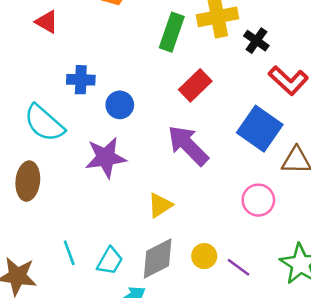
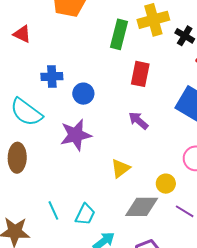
red rectangle: (195, 85) -> (140, 74), turned -30
purple arrow: (188, 145) -> (138, 121), size x0.6
yellow circle: (204, 256) -> (166, 184), moved
gray diamond: (158, 258) -> (142, 207), moved, turned 32

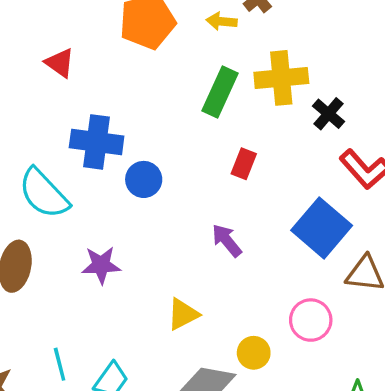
red rectangle: (140, 74) -> (244, 164), size x0.7
blue cross: (52, 76) -> (97, 142), size x1.4
purple star: (76, 135) -> (101, 265), moved, size x0.7

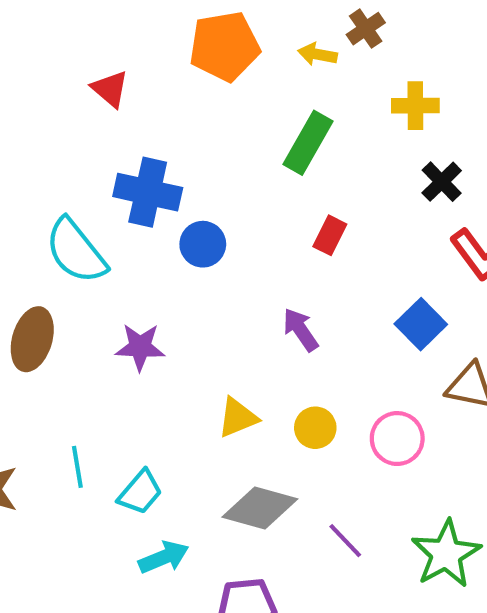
yellow cross: (281, 78) -> (415, 106), moved, size x0.7
blue square: (322, 228) -> (421, 324), size x0.7
yellow circle: (254, 353) -> (315, 428), moved

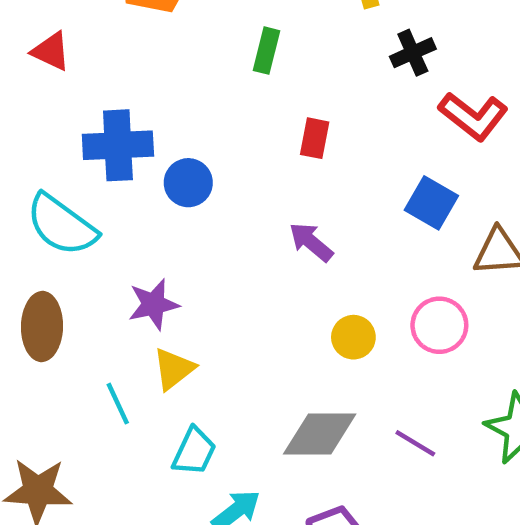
green rectangle: (308, 143) -> (267, 51), size x0.7
black cross: (442, 182) -> (413, 53), turned 36
yellow triangle: (238, 418) -> (174, 369), moved
cyan line: (77, 467) -> (118, 404), moved

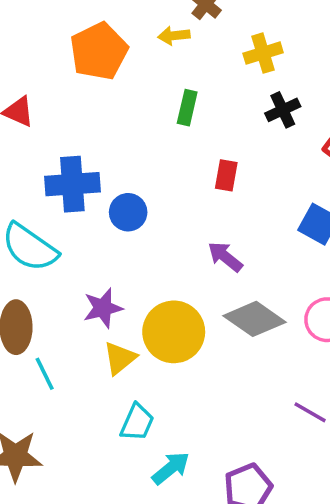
black cross: (413, 53) -> (283, 110), moved
yellow circle: (353, 337) -> (174, 332), moved, size x1.8
cyan line: (118, 404) -> (45, 374), moved
gray diamond: (320, 434) -> (255, 319), moved, turned 36

